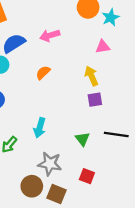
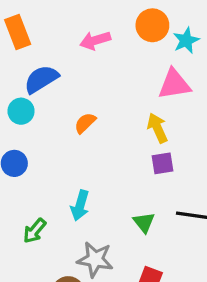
pink arrow: (50, 35) -> (95, 40), moved
pink triangle: (103, 47) -> (174, 84), size x1.5

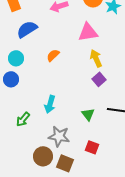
pink triangle: (174, 84) -> (88, 32), moved
cyan circle: (21, 111) -> (16, 58), moved
purple square: (163, 163) -> (99, 79), turned -32

